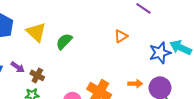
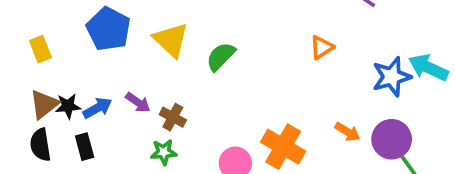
orange arrow: (135, 84) -> (347, 132), turned 32

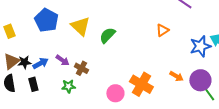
green star: (164, 152) -> (68, 86), moved

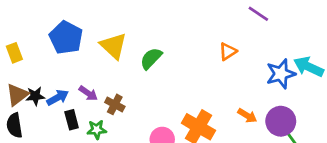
black rectangle: (33, 84) -> (72, 120), moved

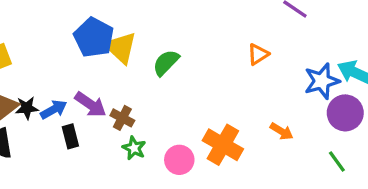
blue pentagon: (66, 38) -> (94, 37), moved
purple arrow: (88, 93) -> (90, 105), size x1.4
purple circle: (281, 121) -> (345, 113), moved
green star: (97, 130) -> (134, 148), moved, turned 30

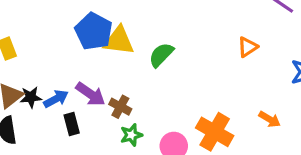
yellow triangle: (121, 48) -> (119, 41), turned -36
green star: (134, 148) -> (131, 135), turned 30

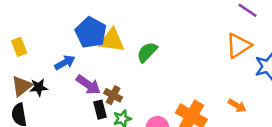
orange triangle: (248, 47) -> (238, 46), moved, size x1.5
blue arrow: (56, 99) -> (65, 63), moved
black rectangle: (72, 124) -> (100, 110), moved

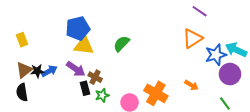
blue pentagon: (91, 33) -> (78, 28), turned 30
yellow triangle: (112, 40) -> (84, 46), moved
blue arrow: (65, 63) -> (49, 71), moved

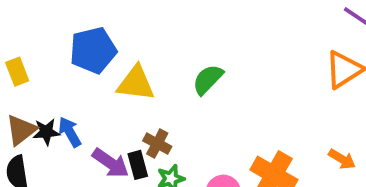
blue pentagon: (78, 28) -> (93, 50), moved
purple arrow: (76, 69) -> (111, 163), moved
blue arrow: (49, 71) -> (70, 132), turned -91

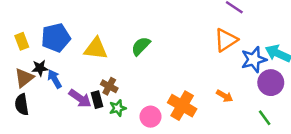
blue pentagon: (93, 50) -> (56, 38), moved
black star: (46, 132) -> (40, 68), moved

